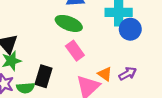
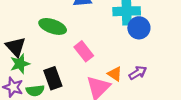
green ellipse: (69, 23) -> (53, 26), moved
black rectangle: (44, 76) -> (53, 78), turned -35

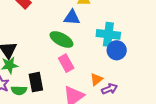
green ellipse: (53, 26) -> (61, 39), moved
orange triangle: (115, 74) -> (96, 79), moved, turned 40

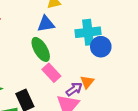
green ellipse: (61, 39) -> (41, 49), turned 45
purple arrow: (110, 89) -> (74, 89), moved

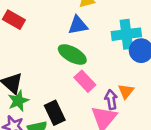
green ellipse: (41, 49) -> (72, 54), turned -30
purple arrow: (74, 89) -> (111, 100), turned -63

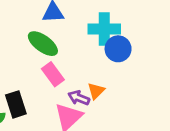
purple arrow: (111, 100) -> (79, 98), turned -66

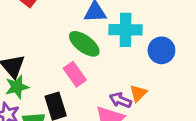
cyan cross: (104, 29) -> (126, 30), moved
pink rectangle: (53, 74) -> (75, 74), moved

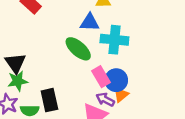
blue circle: (161, 50) -> (116, 80), moved
pink rectangle: (75, 74) -> (101, 77), moved

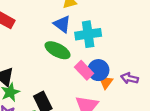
blue triangle: (90, 22) -> (62, 24), turned 48
purple arrow: (105, 99) -> (130, 78), moved

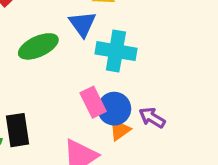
green ellipse: (58, 50) -> (38, 46), moved, turned -70
purple arrow: (130, 78) -> (152, 118), moved

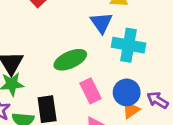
green ellipse: (38, 46) -> (70, 60), moved
pink rectangle: (93, 102) -> (91, 91), moved

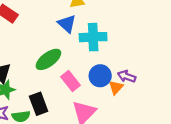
orange triangle: (131, 110) -> (116, 87), moved

